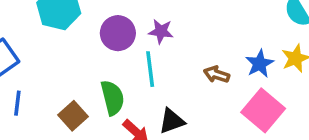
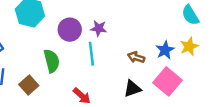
green semicircle: (112, 98) -> (52, 61), moved
brown square: (73, 116) -> (29, 85), moved
black triangle: (172, 121) -> (132, 89), moved

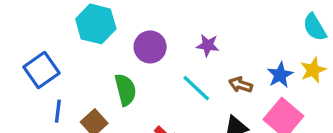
purple star: (99, 28) -> (208, 45), moved
cyan line: (91, 54) -> (196, 88), moved, turned -40

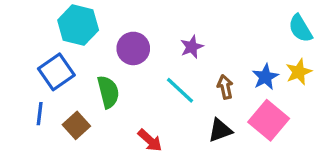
purple star: (208, 45) -> (192, 47), turned -30
blue square: (41, 70) -> (56, 72), moved
brown arrow: (241, 85) -> (225, 87), turned 60

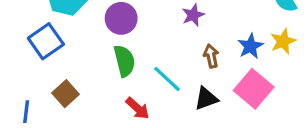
purple star: (192, 47) -> (193, 15), moved
cyan line: (180, 90) -> (167, 79), moved
green semicircle: (108, 92) -> (124, 61), moved
blue line: (40, 114) -> (26, 112), moved

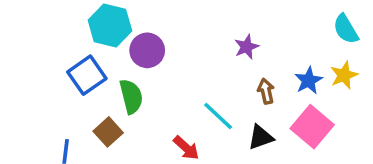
purple circle: (121, 18) -> (147, 50), moved
green semicircle: (124, 61) -> (131, 96), moved

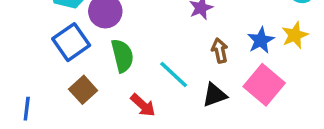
blue square: (87, 75) -> (71, 42), moved
green semicircle: (131, 96) -> (122, 56), moved
brown square: (108, 132) -> (83, 90), moved

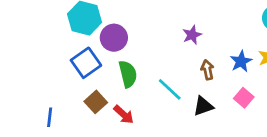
pink square: (264, 85) -> (244, 98), size x0.6
red arrow: (143, 105) -> (124, 114), moved

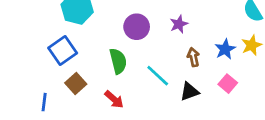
purple circle: (114, 38) -> (137, 27), moved
blue square: (86, 63) -> (63, 51), moved
brown square: (96, 102) -> (76, 84), moved

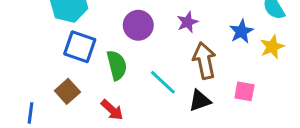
blue star: (225, 49) -> (241, 31), moved
blue square: (63, 51) -> (80, 47), moved, turned -36
brown arrow: (193, 57) -> (204, 61), size x1.6
pink square: (228, 84) -> (244, 91), turned -30

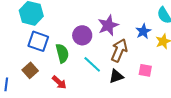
purple star: (187, 22) -> (108, 25), size x1.5
purple circle: (138, 25) -> (82, 35), moved
brown arrow: (204, 61) -> (119, 50), turned 35

